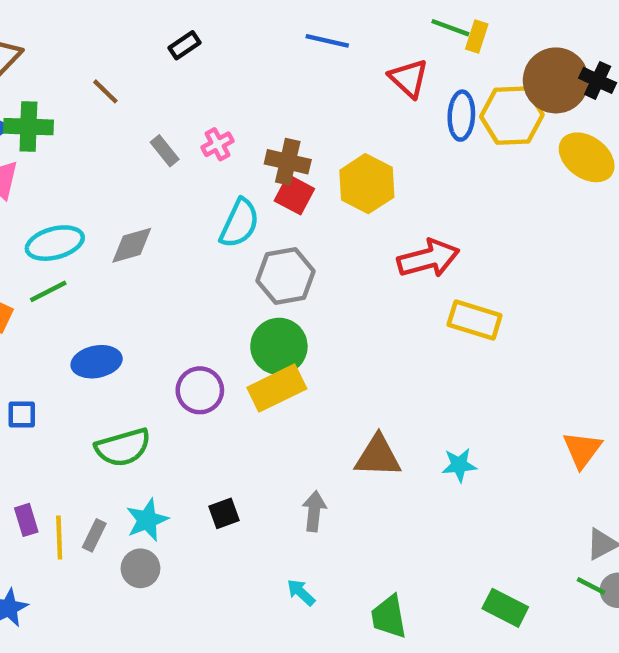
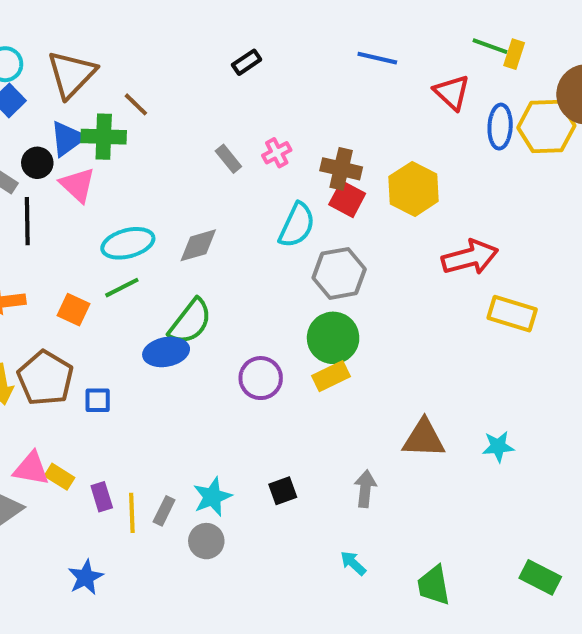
brown line: (105, 91) -> (136, 104), moved
yellow rectangle: (277, 388) -> (331, 376), size x0.7
green semicircle: (123, 447) -> (190, 322), moved, turned -36

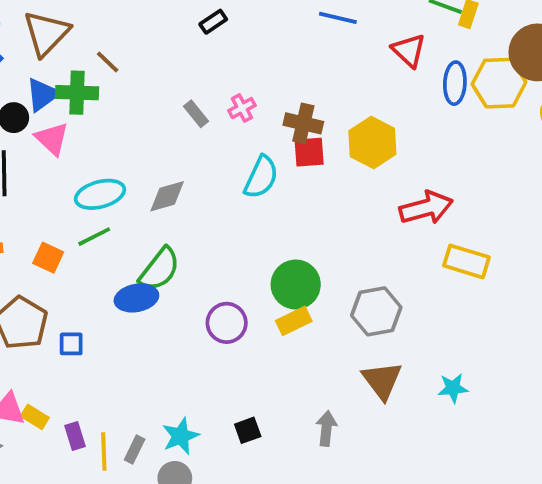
red square: (347, 199) -> (309, 152), turned -32
gray hexagon: (339, 273) -> (376, 311), moved
brown triangle: (424, 438) -> (382, 380), turned 51

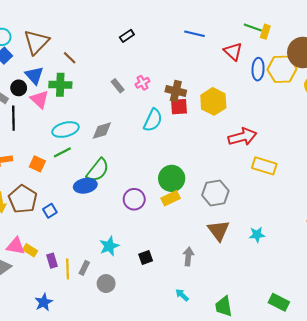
green cross: (77, 93) -> (60, 85), moved
blue triangle: (42, 95) -> (34, 75), turned -36
blue square: (71, 344) -> (50, 211), turned -32
cyan star: (181, 436) -> (109, 246), moved

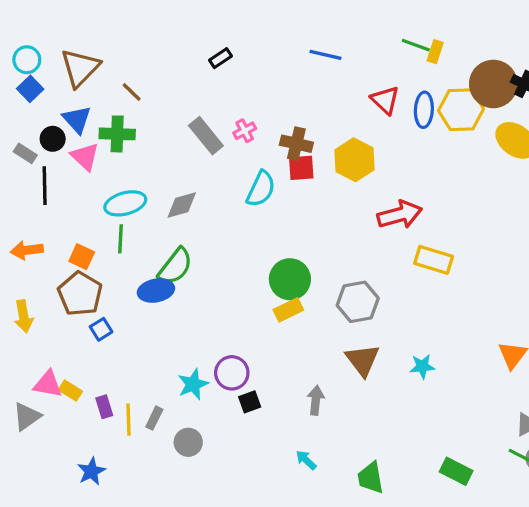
red triangle: (233, 51) -> (385, 100), moved
gray rectangle: (118, 86) -> (206, 136), size x1.6
green line: (62, 152) -> (120, 239), turned -60
brown pentagon: (23, 199) -> (80, 294), moved
purple circle: (134, 199) -> (232, 373), moved

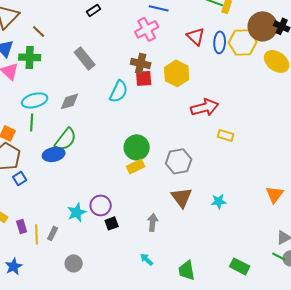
pink cross: (245, 131) -> (147, 29), moved, size x1.6
yellow rectangle: (434, 260) -> (226, 135), size x0.7
gray circle: (188, 442) -> (74, 263), moved

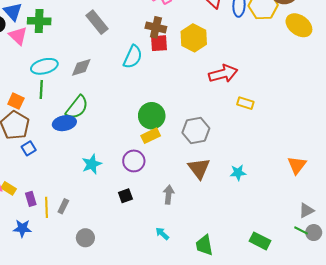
purple circle: (101, 205) -> (134, 161), moved
cyan star: (77, 212) -> (92, 164), moved
blue star: (14, 266) -> (22, 228), moved, turned 30

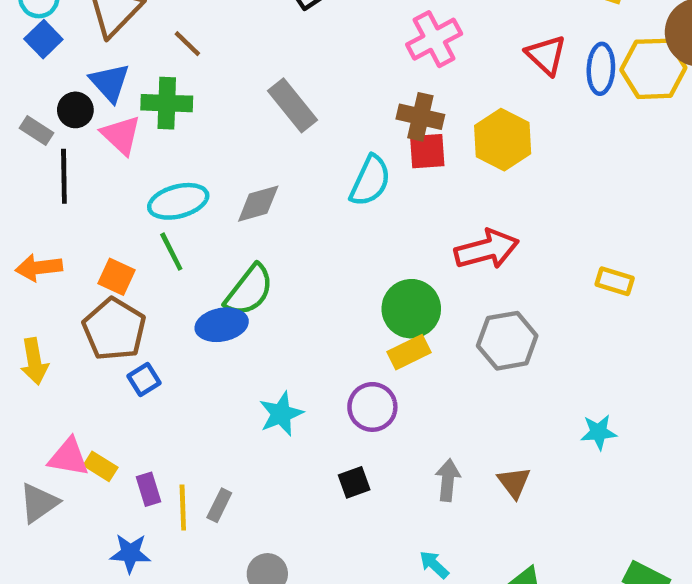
red arrow: (223, 74) -> (487, 249), moved
green line: (41, 89) -> (171, 252), turned -30
brown triangle: (199, 168) -> (514, 482), moved, size x0.7

